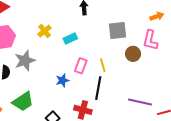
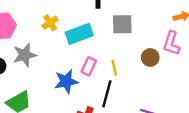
gray square: (117, 31) -> (122, 24), moved
cyan rectangle: (70, 39) -> (79, 34), size x1.6
blue star: (62, 80) -> (66, 81), size x1.5

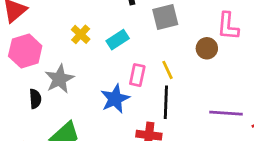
cyan rectangle: (79, 34) -> (118, 40), size x0.7

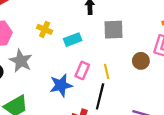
yellow cross: (81, 34) -> (45, 29), turned -32
gray star: (59, 79) -> (21, 61), turned -30

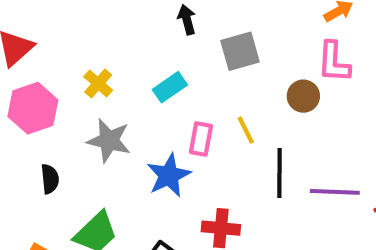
yellow cross: (45, 29) -> (98, 83), moved, turned 32
gray star: (21, 61) -> (109, 140), moved
black line: (100, 96) -> (280, 173), moved

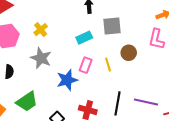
cyan rectangle: (170, 87) -> (84, 38), moved
brown circle: (303, 96) -> (129, 53), moved
black line: (280, 173) -> (117, 103), moved

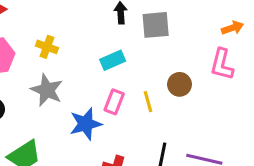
gray square: (112, 26) -> (156, 25), moved
yellow cross: (41, 30) -> (47, 47), turned -32

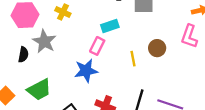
gray star: (47, 90) -> (44, 41), moved
pink rectangle: (114, 102) -> (97, 46), moved

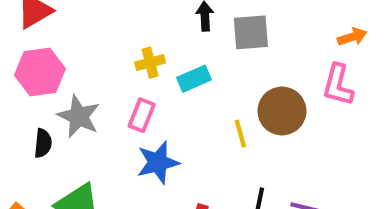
yellow cross: (63, 12) -> (150, 63), moved, turned -35
pink rectangle: (97, 46) -> (142, 115), moved
brown circle: (157, 48) -> (282, 111), size x1.5

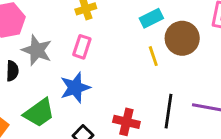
cyan rectangle: (194, 79) -> (151, 18), moved
blue star: (158, 162) -> (75, 88), moved

